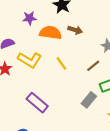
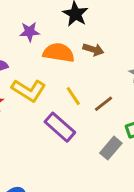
brown line: (93, 66) -> (103, 104), moved
purple rectangle: (37, 103) -> (60, 127), moved

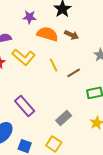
purple rectangle: (60, 127) -> (25, 106), moved
gray rectangle: (111, 148) -> (64, 118), moved

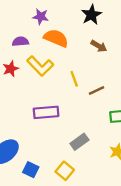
purple star: (29, 17) -> (41, 17), moved
orange semicircle: (48, 34) -> (56, 38), moved
purple rectangle: (25, 106) -> (46, 112), moved, turned -60

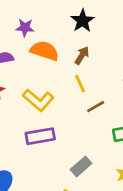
brown arrow: (99, 46) -> (82, 55), moved, turned -84
yellow L-shape: (40, 66) -> (38, 100), moved
yellow line: (74, 79) -> (80, 83), moved

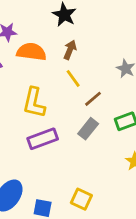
yellow L-shape: (38, 100) -> (34, 103), turned 72
gray rectangle: (81, 166) -> (88, 129), moved

